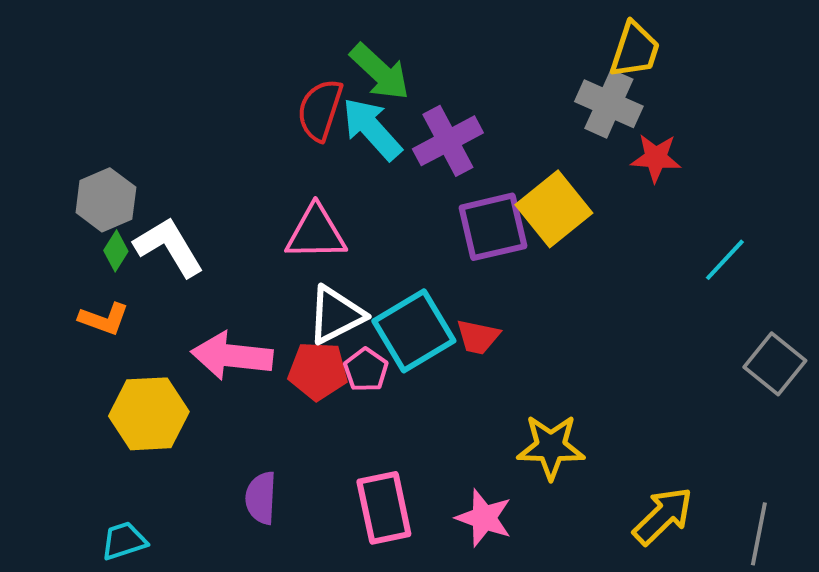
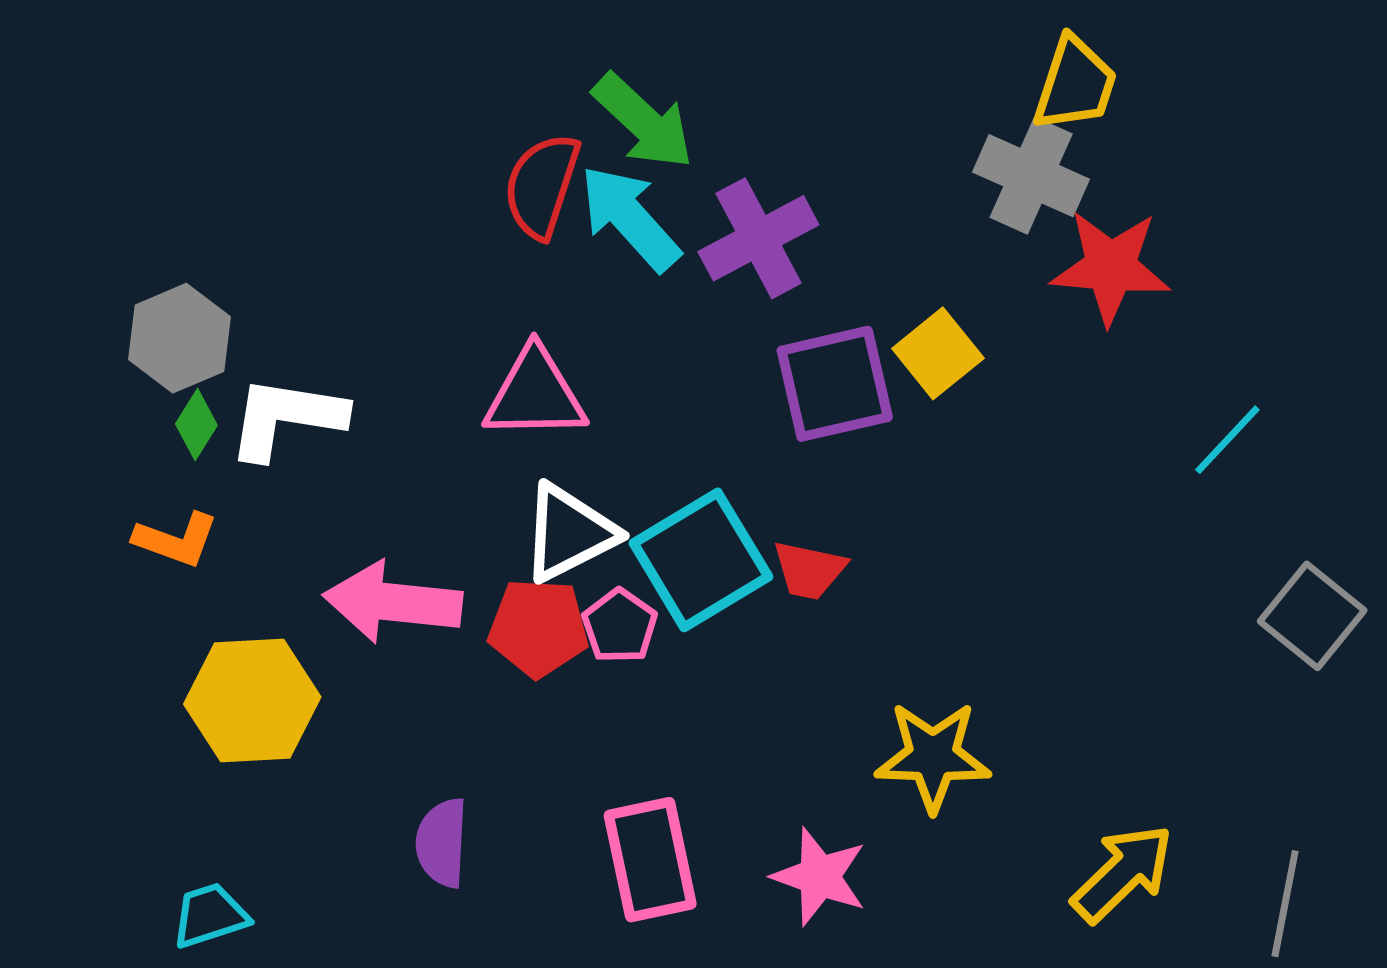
red star: (656, 158) -> (1111, 267), size x1.4
yellow square: (554, 209) -> (938, 353), size x0.7
white L-shape: (169, 247) -> (286, 418), turned -50

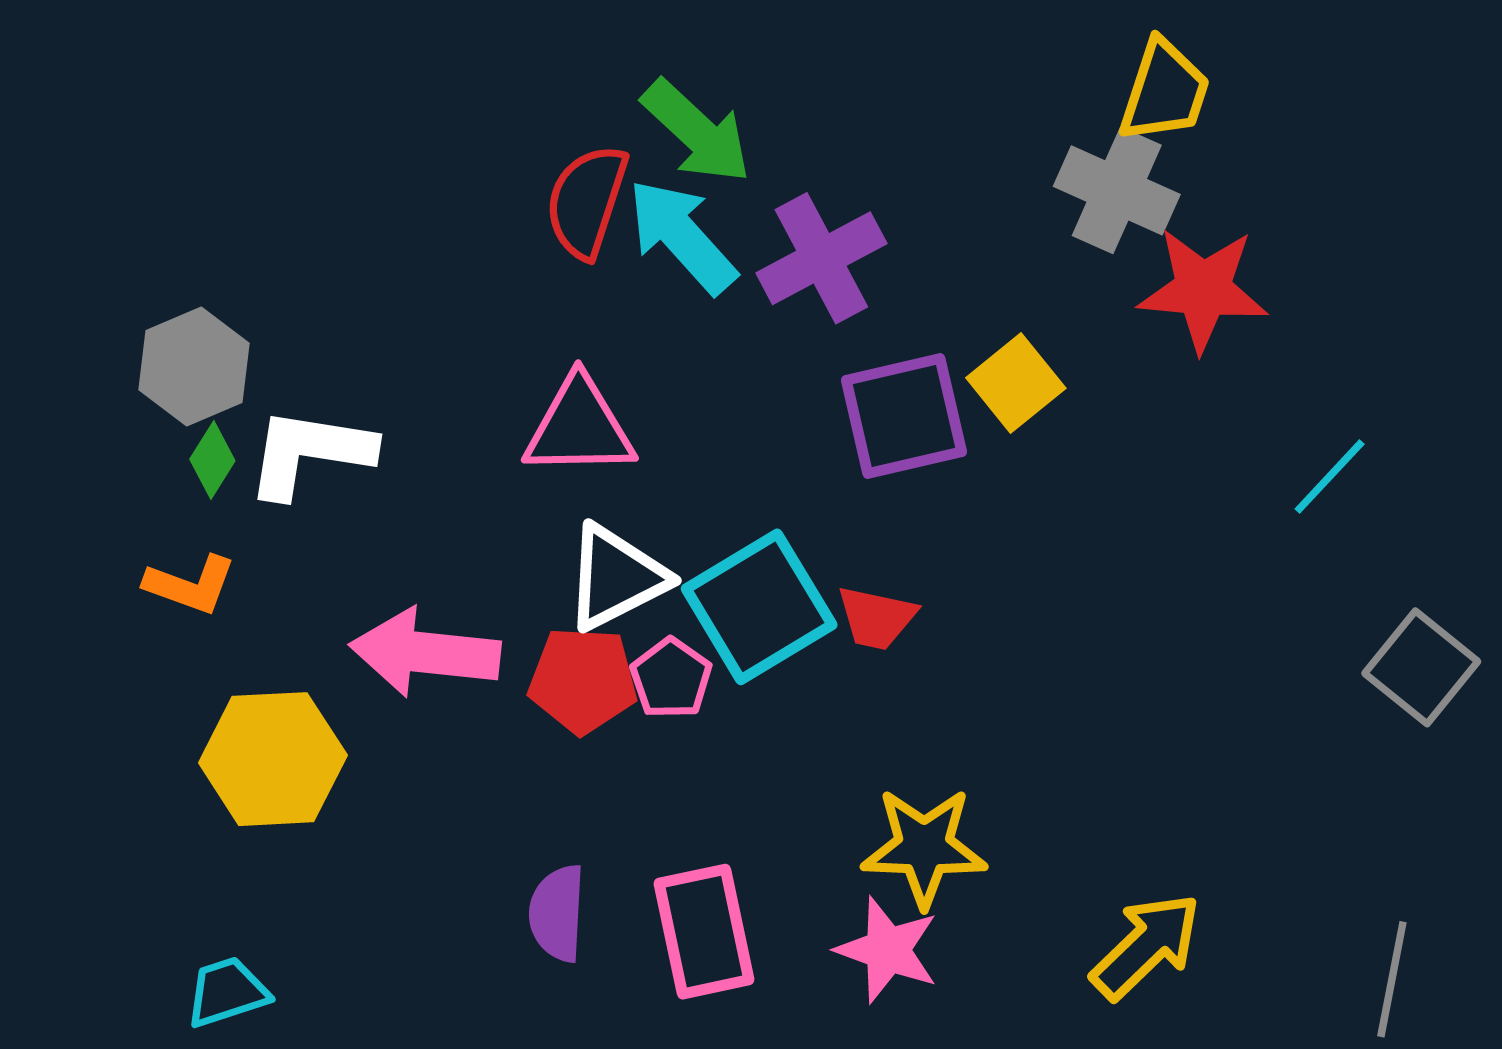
yellow star: (933, 756) -> (924, 847), moved
purple semicircle: (442, 843) -> (557, 913), moved
yellow arrow: (1122, 873) -> (1146, 946), moved

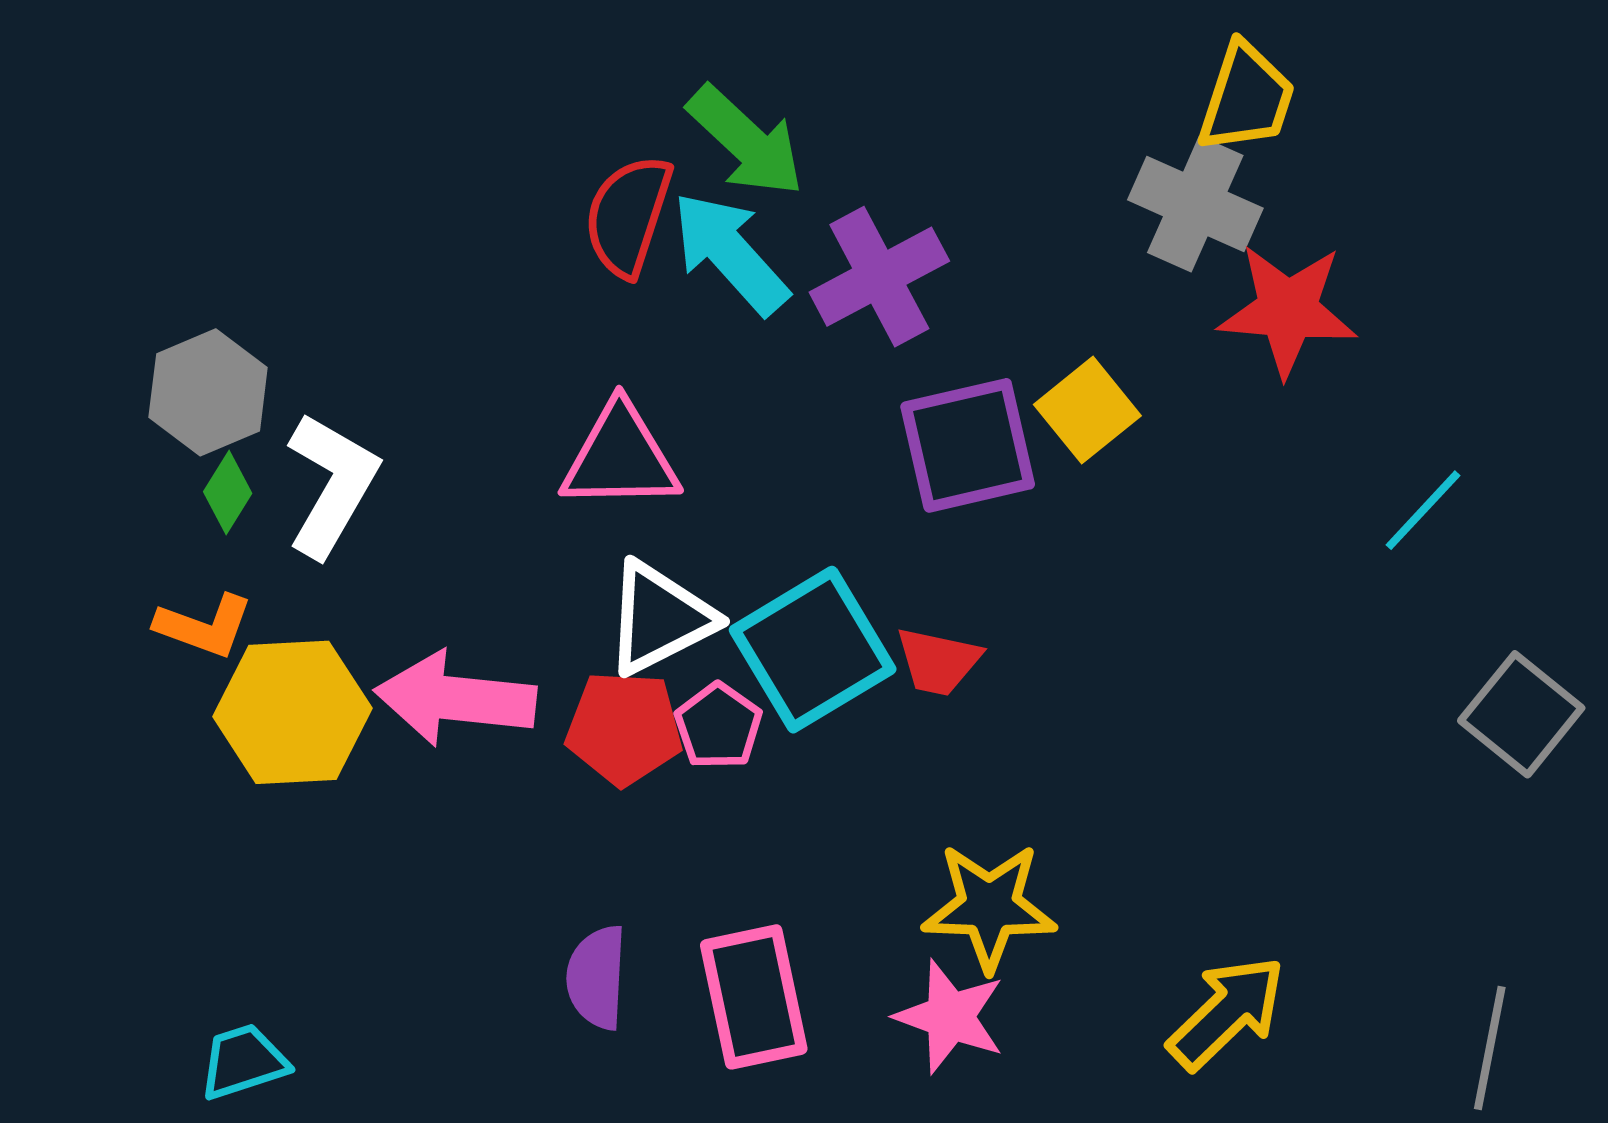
white L-shape: (310, 453) -> (332, 485), turned 111
yellow hexagon: (273, 759) -> (292, 712), moved

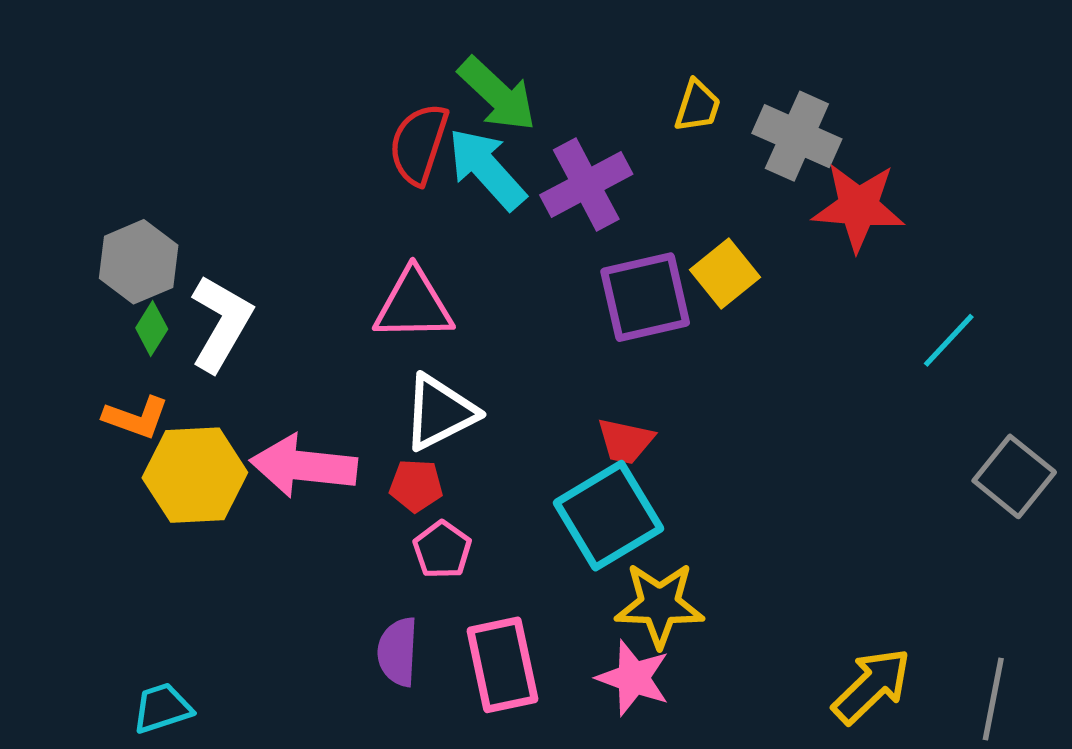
yellow trapezoid: (1246, 98) -> (697, 106), moved, size x0.7
cyan square: (813, 650) -> (608, 516), moved
pink pentagon: (718, 726) -> (442, 550), moved
red pentagon: (624, 728) -> (416, 486), size x0.7
yellow arrow: (1227, 1013) -> (872, 686), moved

